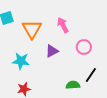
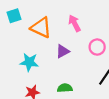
orange triangle: (32, 29) -> (41, 28), turned -35
green semicircle: (73, 85) -> (65, 88), moved

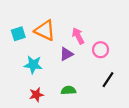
cyan square: (14, 16) -> (18, 34), moved
pink arrow: (74, 23) -> (78, 36), moved

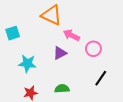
orange triangle: (45, 30) -> (51, 15), moved
pink arrow: (78, 36) -> (71, 35), turned -35

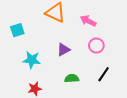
pink arrow: (71, 35) -> (88, 21), moved
green semicircle: (62, 89) -> (72, 78), moved

